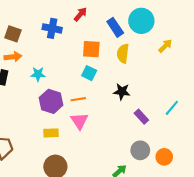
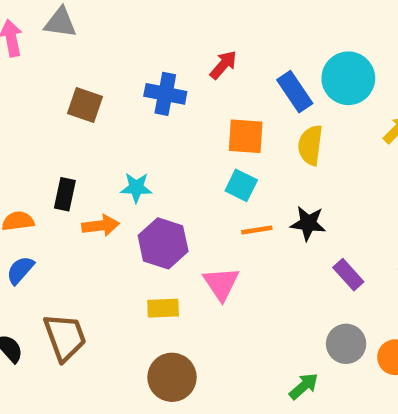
orange arrow: (13, 57) -> (101, 226), moved
orange line: (78, 99) -> (257, 230), moved

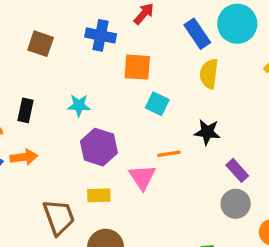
orange square: (246, 136) -> (137, 67), moved
orange arrow: (101, 226) -> (24, 157), moved
orange line: (257, 230) -> (169, 154), moved
brown trapezoid: (65, 337) -> (59, 217), moved
gray circle: (346, 344) -> (236, 204), moved

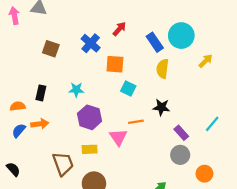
blue cross: (101, 35) -> (91, 43), turned 30

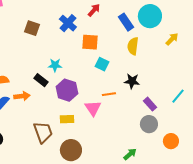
black rectangle: (41, 93) -> (41, 80), moved, turned -64

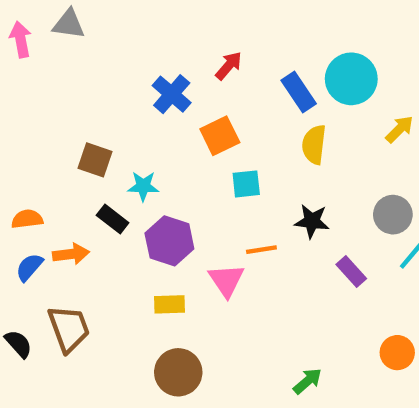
brown square: (32, 28) -> (95, 160), moved
orange square: (90, 42) -> (220, 136), turned -30
cyan square: (102, 64) -> (246, 184), turned -32
gray circle: (149, 124) -> (393, 215), moved
brown trapezoid: (43, 132) -> (69, 329), moved

